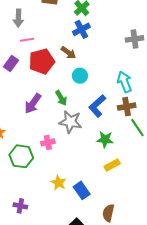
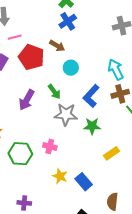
red pentagon: (42, 61) -> (31, 57), turned -30
green star: (105, 140) -> (92, 126), moved
pink cross: (48, 142) -> (50, 146), moved, turned 32

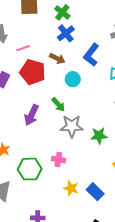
pink line: (15, 37) -> (23, 48), moved
blue L-shape: (91, 96) -> (91, 55), moved

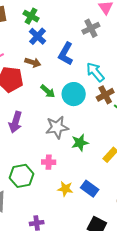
cyan circle: (73, 79) -> (74, 94), moved, size x1.5
green arrow: (58, 104) -> (48, 91), moved
green star: (99, 136) -> (80, 143), moved

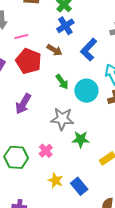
pink cross: (49, 162) -> (46, 151), turned 32

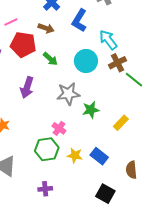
green arrow: (62, 82) -> (50, 59), moved
green hexagon: (16, 157) -> (47, 149), moved

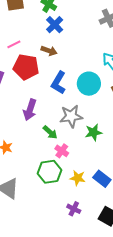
blue L-shape: (79, 21) -> (58, 83), moved
green arrow: (50, 59) -> (50, 132), moved
purple cross: (45, 189) -> (74, 209), moved, turned 32

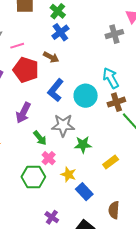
yellow star: (78, 178) -> (68, 174), moved

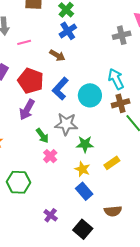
red pentagon: (26, 70) -> (31, 81), moved
yellow star: (68, 174) -> (82, 169), moved
green hexagon: (33, 177) -> (18, 182), moved
brown semicircle: (114, 210) -> (113, 211), turned -102

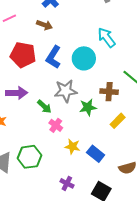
brown cross: (121, 103) -> (109, 92), moved, turned 30
purple arrow: (27, 110) -> (17, 93), moved, turned -110
yellow star: (82, 169) -> (72, 146), moved

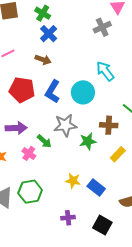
pink cross: (56, 125) -> (29, 153), moved
purple cross: (67, 183) -> (68, 218), turned -32

